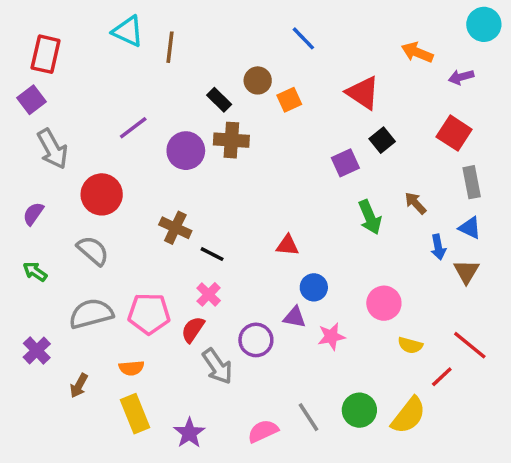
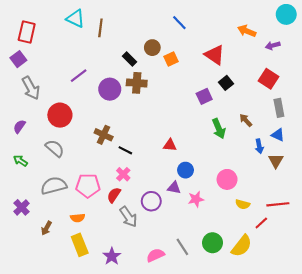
red line: (470, 345) -> (278, 204), turned -45

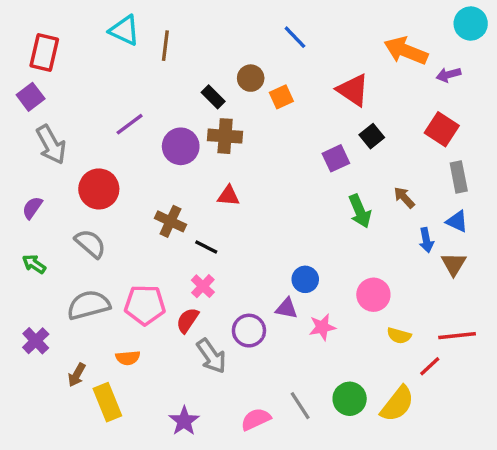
orange arrow: (247, 31) -> (406, 51), size x1.4
red triangle: (170, 145) -> (228, 196), moved
yellow rectangle: (80, 245) -> (107, 402), moved

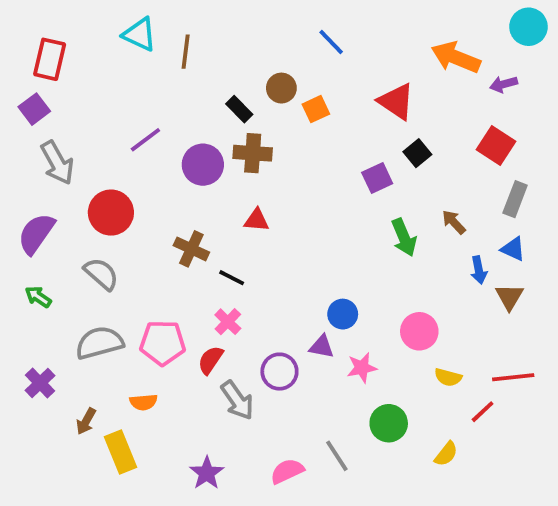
gray rectangle: (459, 177) -> (515, 199), turned 32
purple semicircle: (32, 208) -> (36, 234), size x1.6
green circle: (350, 399) -> (389, 423), moved
yellow semicircle: (397, 404) -> (446, 454), size x0.6

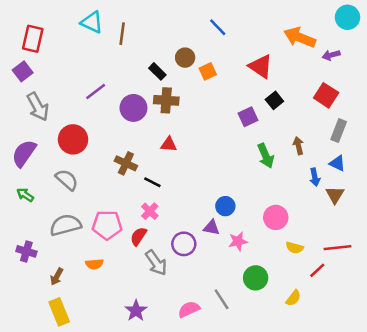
brown arrow: (454, 222) -> (298, 146), turned 30
purple cross: (40, 383) -> (26, 251), turned -30
yellow rectangle: (120, 452) -> (59, 312), moved

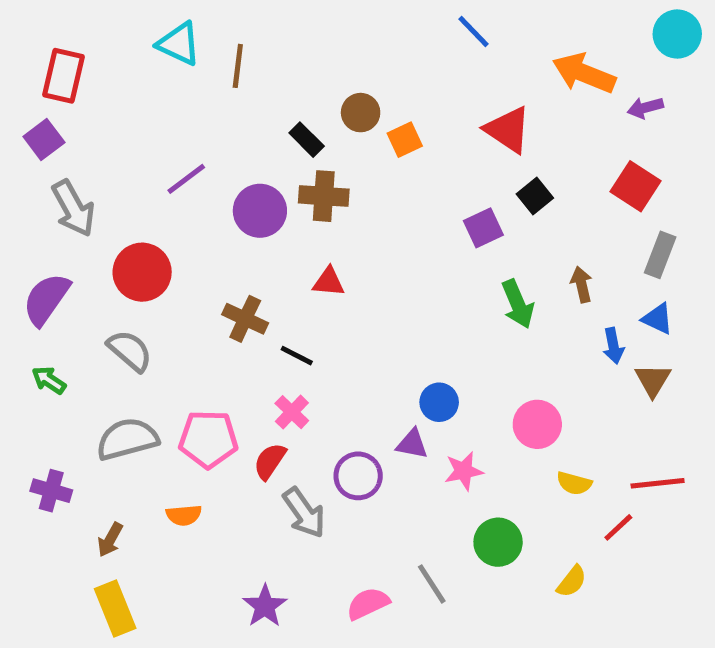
blue line: (218, 27) -> (473, 32), moved

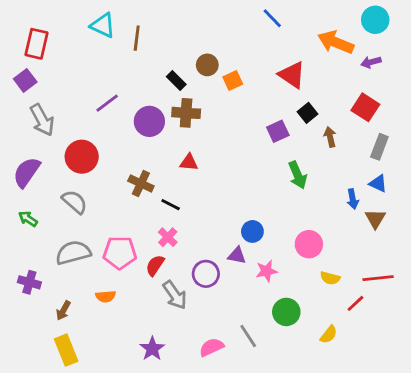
cyan circle: (677, 34) -> (375, 20), moved
brown arrow: (582, 284) -> (330, 137), moved

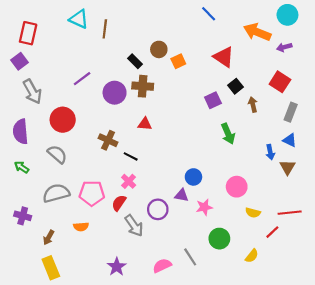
purple semicircle: (27, 172) -> (20, 132), turned -40

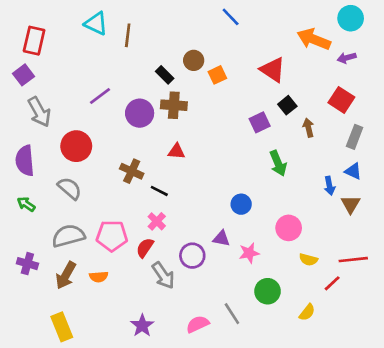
blue line: (209, 14) -> (231, 17), moved
blue circle: (193, 177) -> (241, 204), moved
brown arrow: (49, 237) -> (66, 275), moved, size x1.5

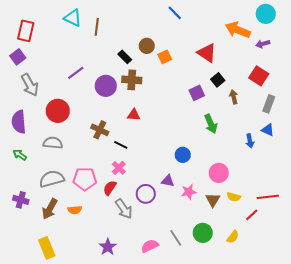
gray semicircle: (70, 188) -> (53, 143), turned -36
brown triangle: (351, 204) -> (213, 200), moved
green circle: (268, 291) -> (203, 233), moved

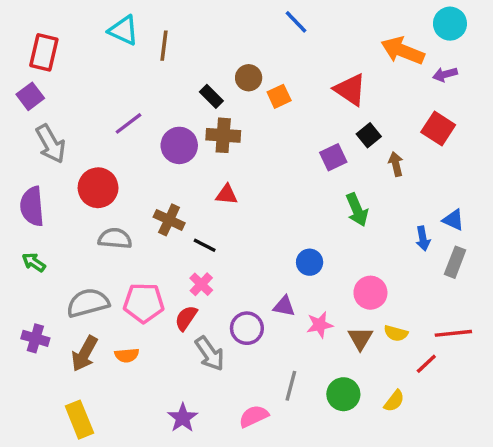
gray rectangle: (269, 104) -> (455, 262), moved
gray semicircle: (53, 143) -> (115, 239), moved
gray line: (176, 238) -> (291, 386), moved, turned 48

